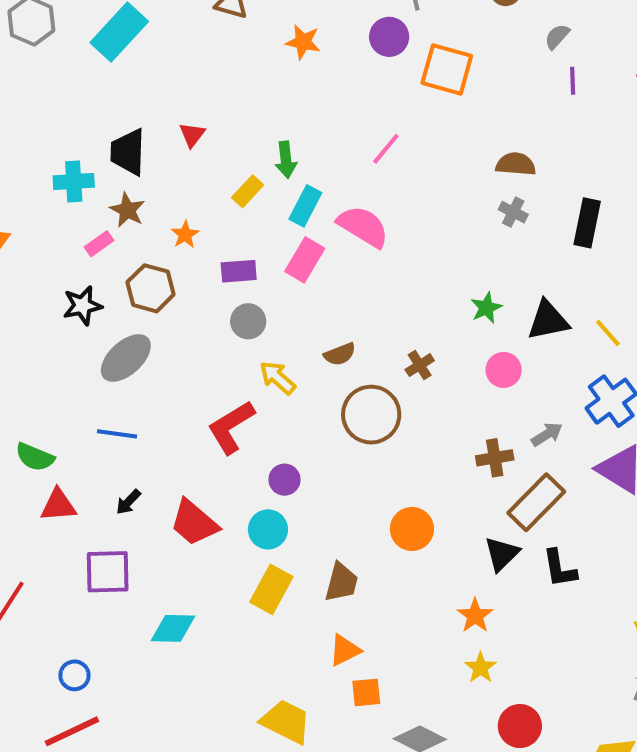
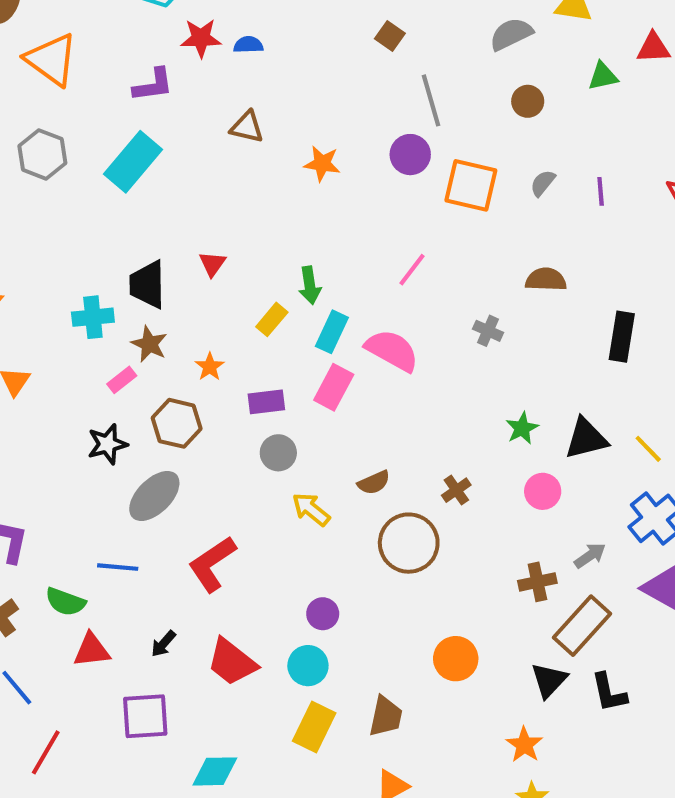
gray semicircle: (557, 37) -> (543, 183), moved
gray cross: (513, 212) -> (488, 331), moved
red L-shape: (231, 427) -> (212, 564), moved
blue line: (117, 434) -> (118, 567), moved

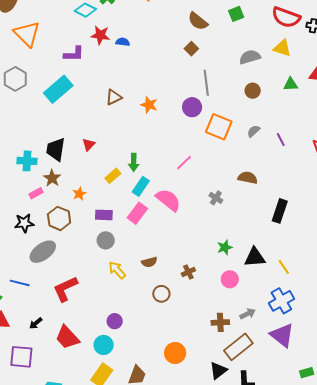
brown triangle: (247, 127) -> (114, 97), moved, turned -48
purple line: (601, 191) -> (281, 140), turned -32
brown circle: (409, 543) -> (161, 294), size x0.6

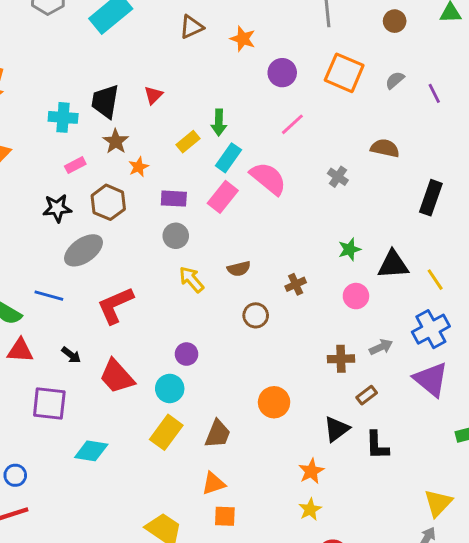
purple circle: (192, 107) -> (282, 73), moved
brown star: (52, 178) -> (116, 141), moved
black arrow: (36, 323) -> (71, 355), turned -104
brown rectangle: (238, 347) -> (367, 395), size x0.5

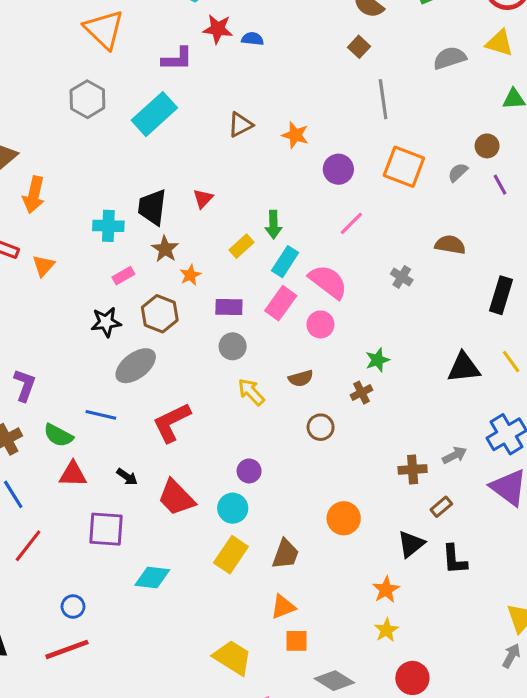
brown circle: (395, 21) -> (487, 146), moved
green star: (349, 249) -> (377, 360), moved
yellow line: (435, 280) -> (511, 362), moved
pink circle: (356, 296) -> (320, 324), moved

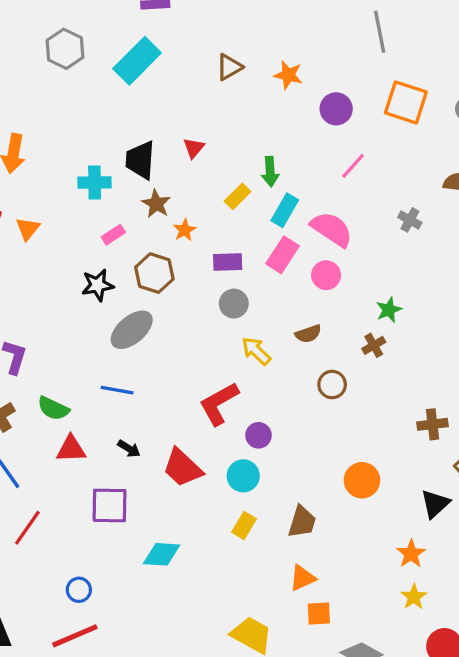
blue line: (101, 415) -> (117, 390), moved
red L-shape: (172, 422) -> (219, 404), moved
yellow rectangle: (231, 555) -> (244, 525), size x0.7

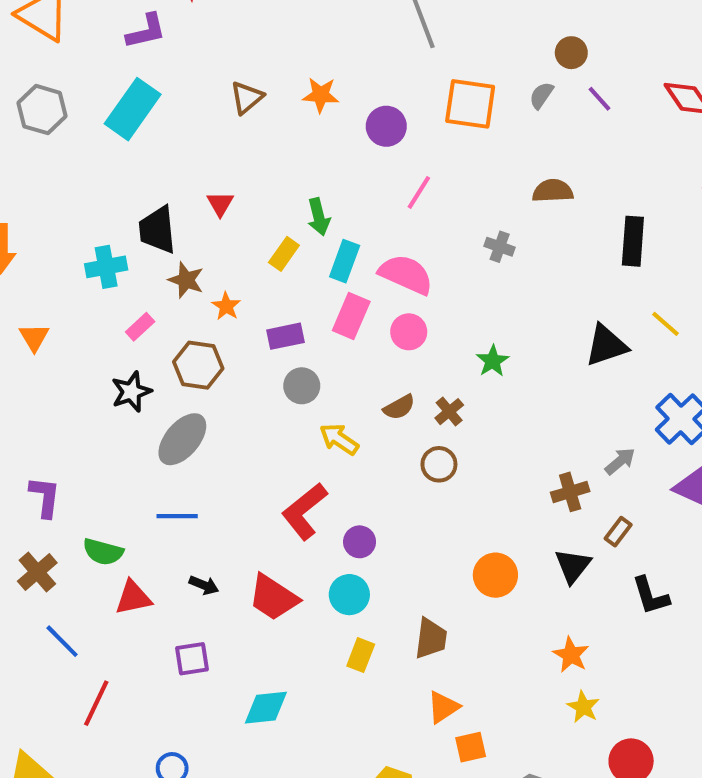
brown cross: (374, 345) -> (449, 412), moved
black triangle: (435, 504) -> (573, 566), moved
purple square: (110, 505) -> (192, 659), size x0.7

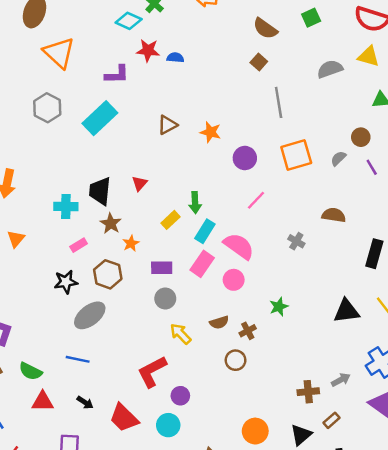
orange square: (470, 104) -> (296, 155), turned -36

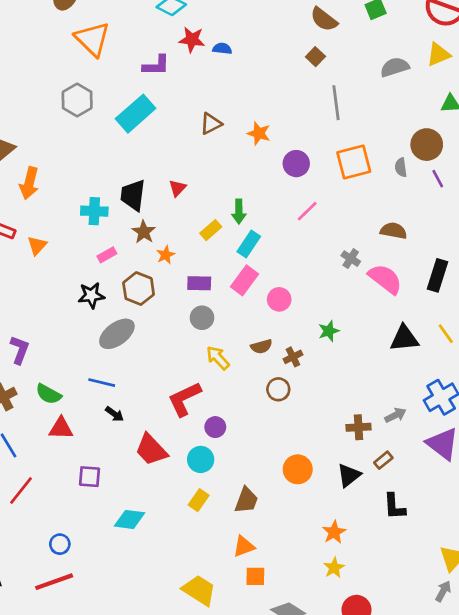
yellow triangle: (369, 56) -> (438, 54), turned -40
brown circle: (361, 137) -> (427, 145), size x1.5
gray semicircle: (338, 158) -> (401, 167), turned -56
pink semicircle: (239, 246) -> (385, 279), moved
black arrow: (85, 402) -> (114, 414), moved

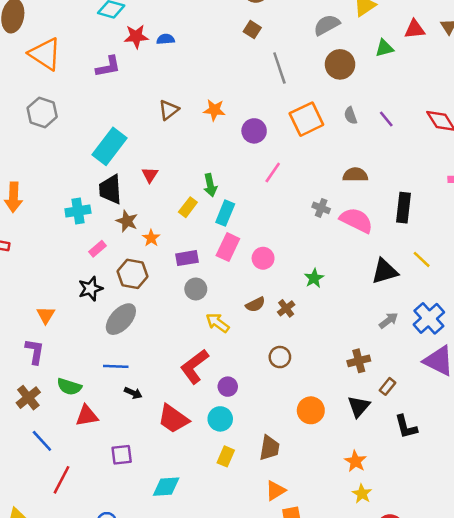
cyan rectangle: (136, 114) -> (110, 146), moved
brown circle: (427, 145) -> (340, 64), moved
orange triangle: (37, 245) -> (46, 315), moved
brown circle: (278, 389) -> (280, 357), moved
gray arrow: (395, 415) -> (389, 320), moved

